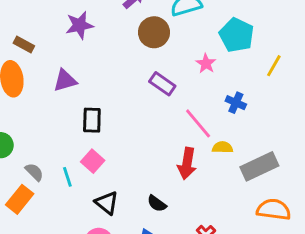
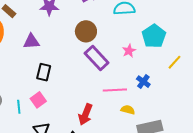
brown circle: (154, 32) -> (86, 31), moved
purple rectangle: (162, 84) -> (97, 58), size x1.4
pink line: (198, 123) -> (115, 90), turned -65
red arrow: (187, 163) -> (85, 114), moved

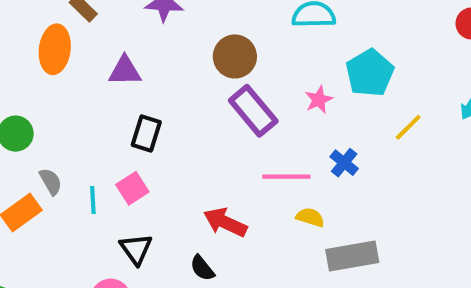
red arrow: (85, 114) -> (225, 222), turned 90

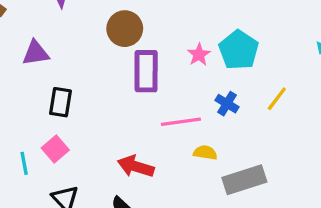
cyan pentagon: (370, 73) -> (239, 50), moved
purple rectangle: (253, 111) -> (146, 71), turned 48
yellow line: (408, 127) -> (277, 99), moved

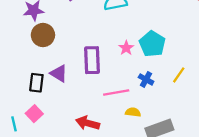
brown circle: (125, 29) -> (43, 35), moved
purple triangle: (36, 53) -> (59, 73), moved, turned 42

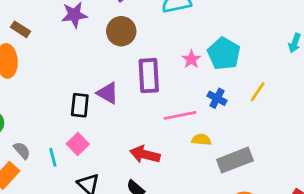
brown circle: (43, 35) -> (121, 31), moved

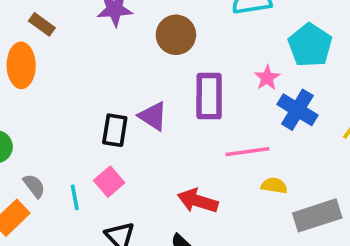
cyan pentagon: (224, 54) -> (310, 45), moved
blue cross: (217, 98) -> (297, 110), moved, size x1.5

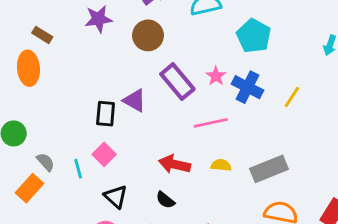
pink star: (267, 78) -> (216, 76), moved
purple rectangle: (209, 96) -> (177, 82), turned -36
yellow semicircle: (274, 186) -> (221, 165), moved

